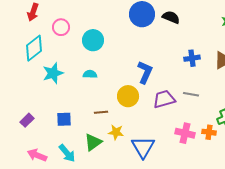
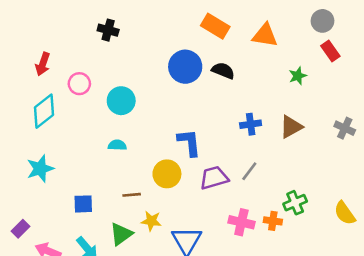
blue L-shape: (145, 72) -> (189, 142), turned -30
cyan star: (53, 73) -> (40, 169), moved
gray line: (191, 94) -> (249, 171), turned -63
purple rectangle: (27, 120) -> (21, 229), moved

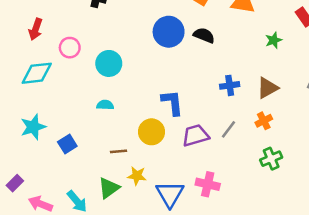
cyan diamond: (44, 111) -> (37, 73), turned 32
blue square: (83, 204) -> (67, 144), moved, turned -30
orange cross: (273, 221) -> (264, 121), moved, turned -35
pink cross: (241, 222) -> (208, 184), moved

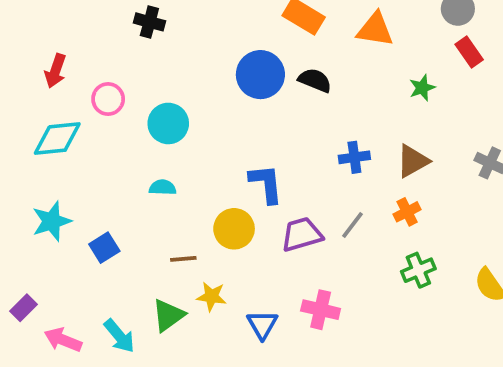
blue triangle: (170, 194) -> (262, 325), size x0.7

